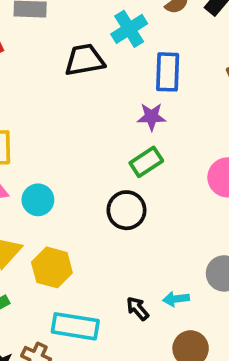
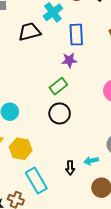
green rectangle: (146, 162) -> (58, 86), moved
black arrow: (138, 308) -> (70, 168), turned -136
cyan rectangle: (75, 326) -> (36, 180), turned 55

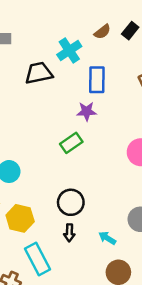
black circle: (60, 113) -> (71, 202), moved
cyan arrow: (91, 161) -> (107, 238), turned 40
black arrow: (70, 168) -> (69, 233), moved

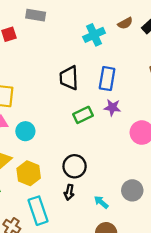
black trapezoid: (39, 73) -> (69, 78), moved, turned -90
blue rectangle: (97, 80) -> (107, 79), moved
purple star: (87, 111) -> (112, 107), moved

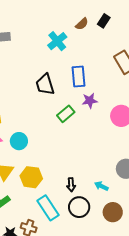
black circle: (75, 166) -> (79, 207), moved

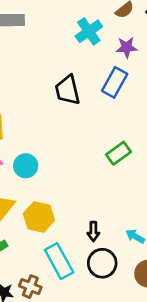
blue rectangle: (78, 76) -> (115, 82), turned 30
purple star: (90, 101) -> (127, 47), moved
green rectangle: (66, 114) -> (119, 153), moved

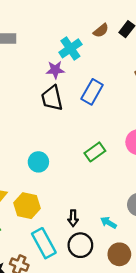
purple star: (127, 47) -> (55, 70), moved
cyan circle: (26, 166) -> (38, 162), moved

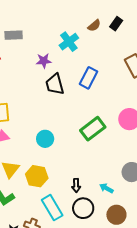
purple star: (55, 70) -> (44, 61), moved
green rectangle: (95, 152) -> (93, 129), size x1.4

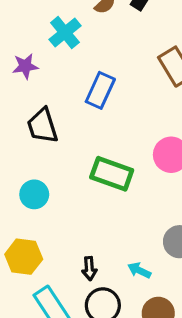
black trapezoid: (55, 84) -> (43, 126), moved
green rectangle: (93, 129) -> (112, 174), turned 60

